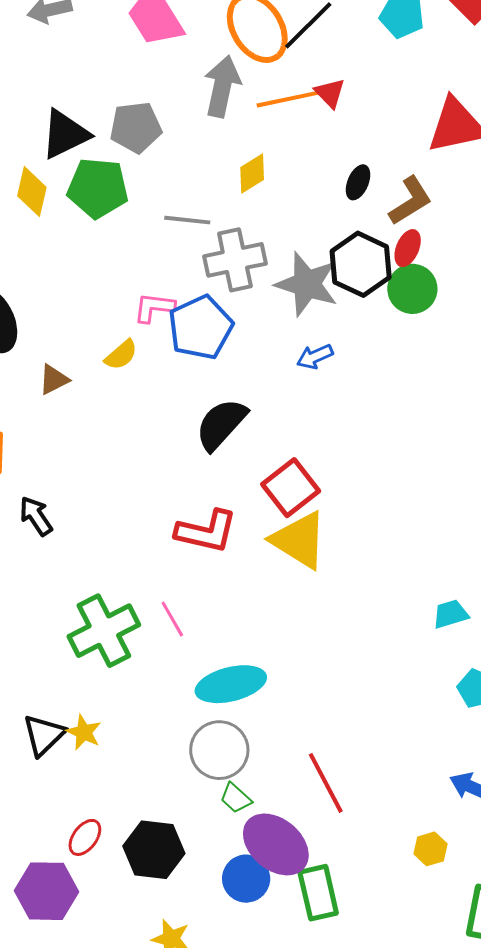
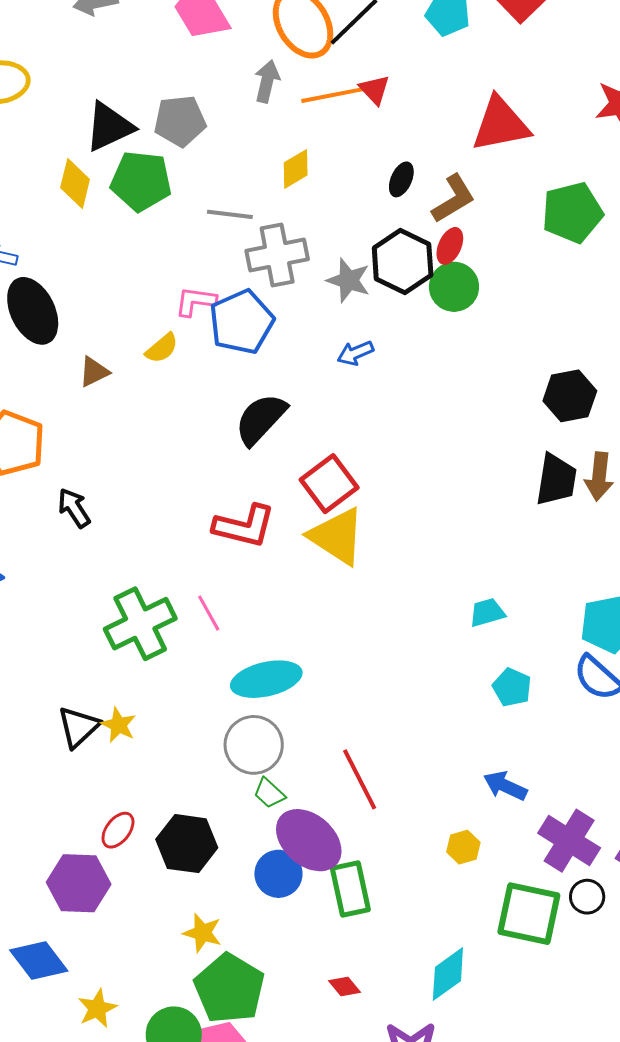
gray arrow: (222, 86) -> (267, 81), size x0.7
gray star: (307, 284) -> (349, 280), size x0.7

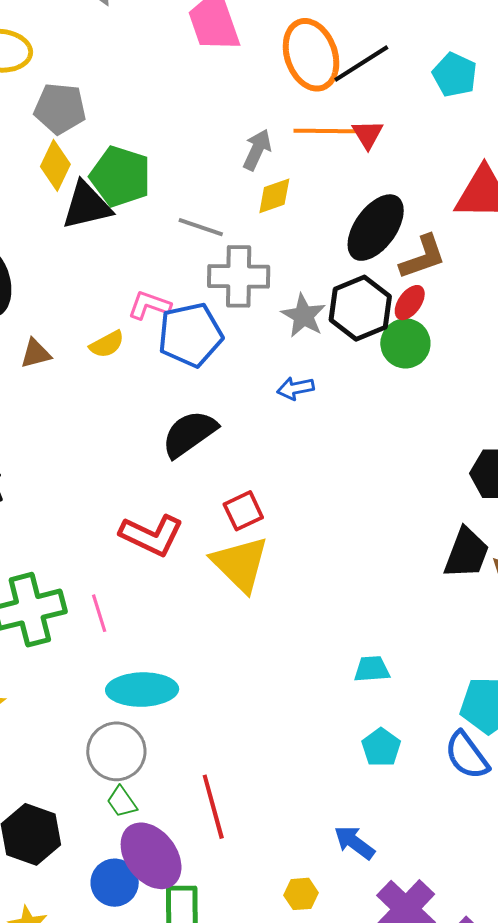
gray arrow: (267, 81) -> (257, 150), moved
gray pentagon: (180, 121) -> (60, 108), moved
black triangle: (109, 127) -> (87, 206), moved
black ellipse: (401, 179) -> (376, 228), size x2.0
red square: (329, 484) -> (243, 511), size x0.7

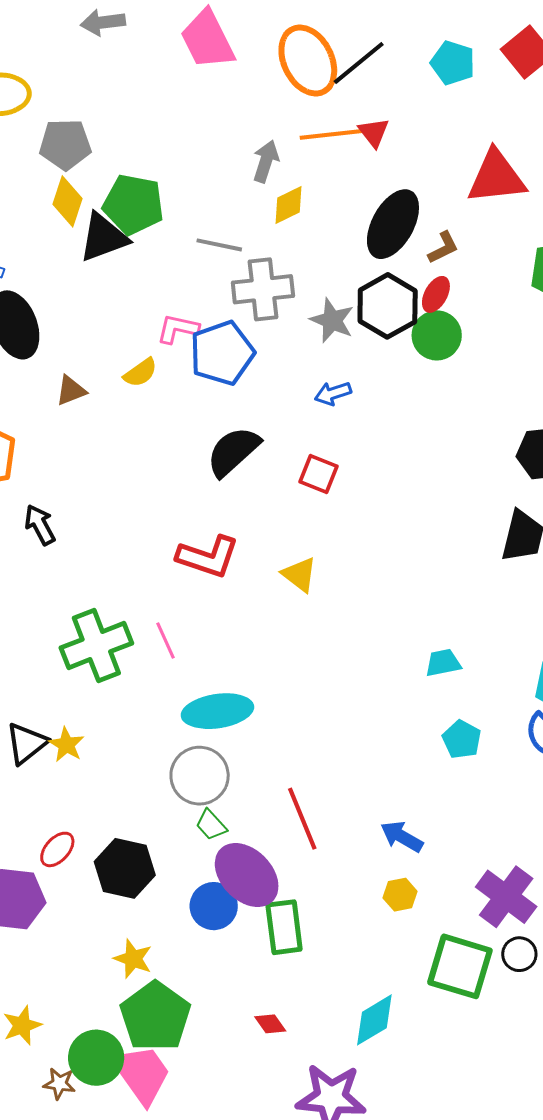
brown L-shape: (423, 257) -> (443, 248), size x0.7
red square: (243, 511) -> (319, 474), moved, turned -36
yellow triangle: (240, 564) -> (300, 574), size x0.6
blue arrow: (354, 842) -> (402, 837), moved

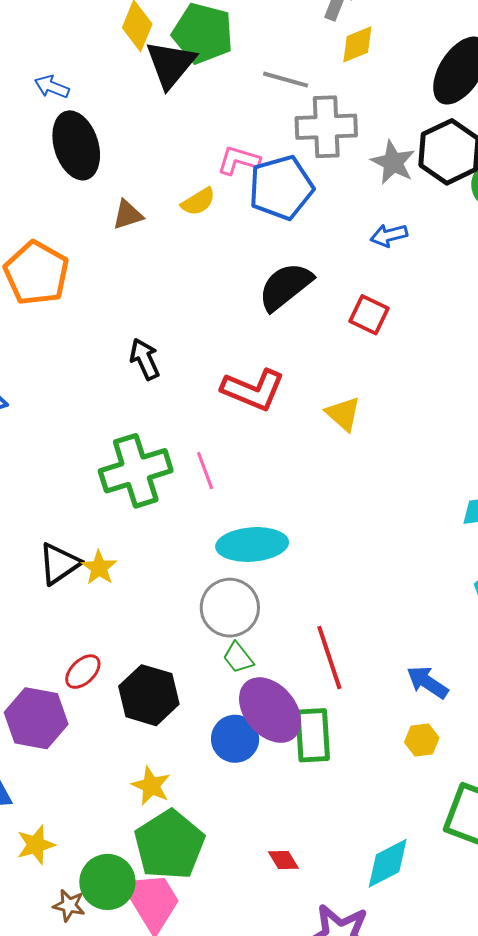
black triangle: (103, 238) -> (171, 64), turned -34
black arrow: (40, 525) -> (145, 359), moved
green rectangle: (284, 927) -> (313, 735), moved

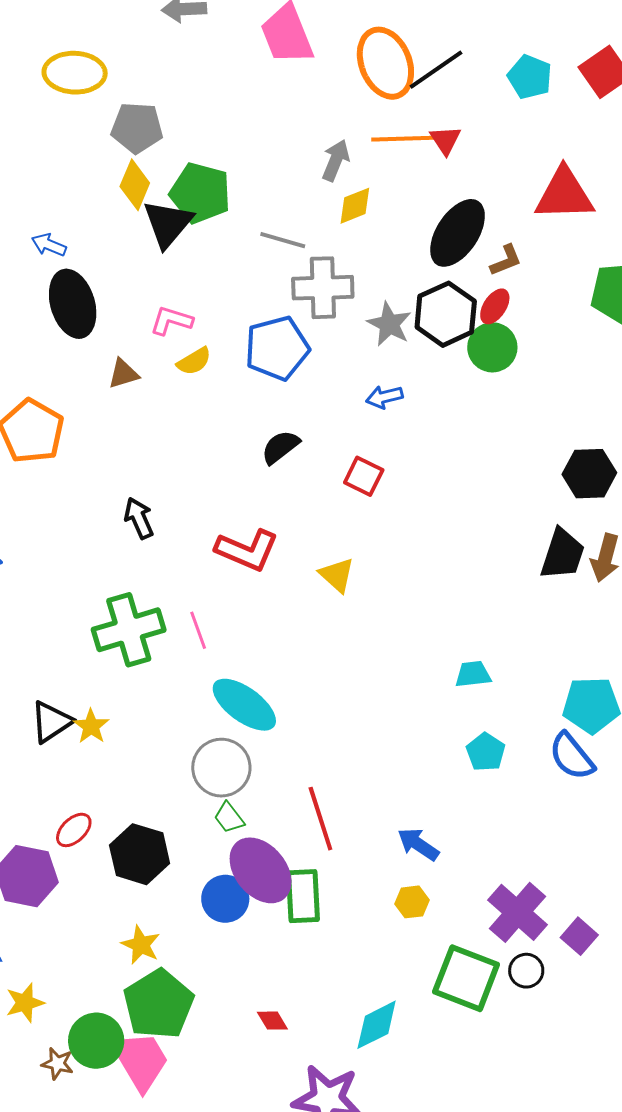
pink L-shape: (239, 160) -> (171, 321), moved
black semicircle: (285, 287) -> (280, 447), size x0.7
cyan ellipse: (252, 544) -> (244, 705), turned 40

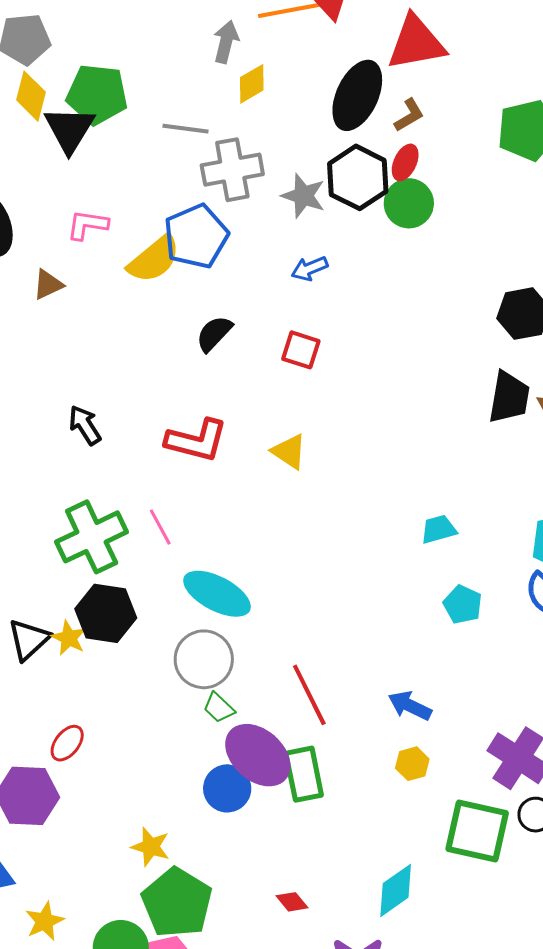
red triangle: (564, 194) -> (416, 43), moved
yellow semicircle: (194, 361) -> (154, 259), moved, size x1.6
black hexagon: (140, 854) -> (106, 613), moved

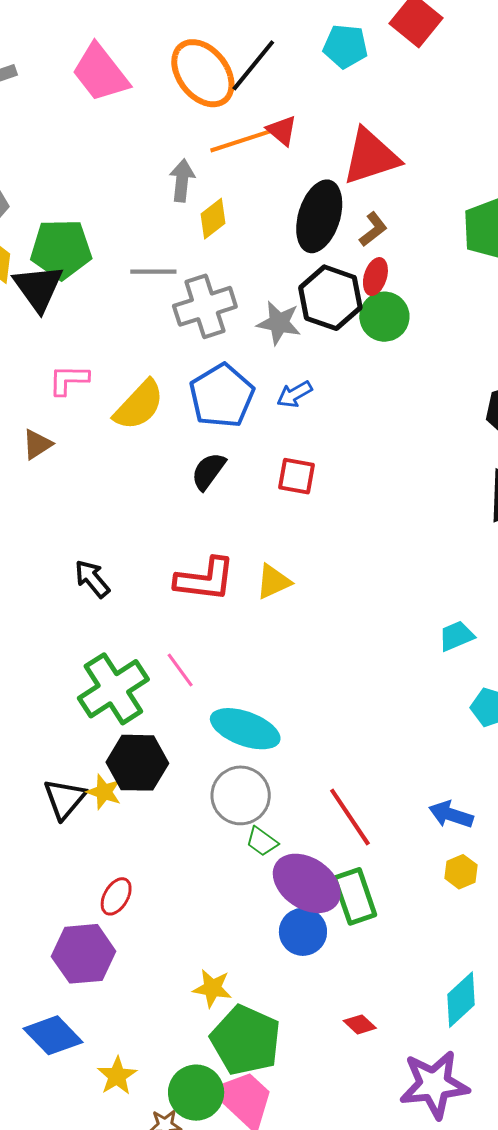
blue pentagon: (196, 236) -> (222, 396), moved
yellow triangle: (289, 452) -> (273, 582), moved, turned -51
blue circle: (227, 788) -> (303, 932), moved

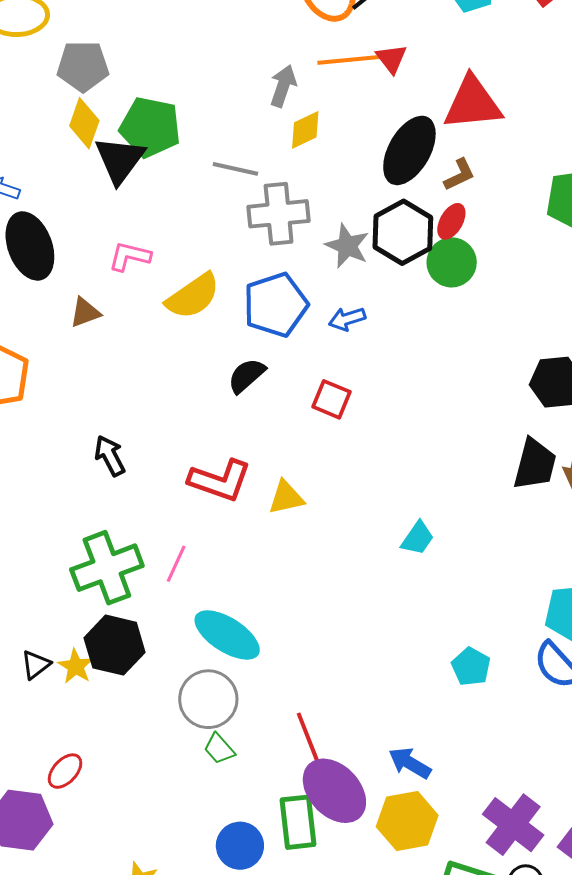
cyan trapezoid: (456, 636) -> (418, 538), moved, turned 135
pink line: (180, 670) -> (176, 564), turned 48
black triangle: (65, 799) -> (36, 665), size x0.7
yellow hexagon: (461, 872) -> (407, 821), size x1.8
purple ellipse: (307, 883) -> (334, 791), moved

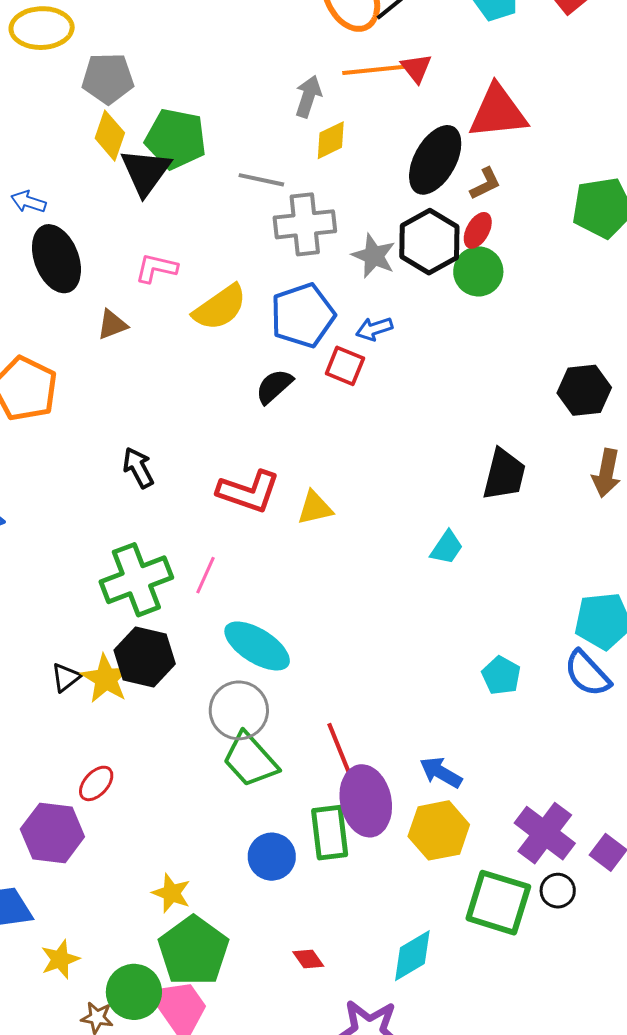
red square: (332, 399) -> (345, 366), moved
black trapezoid: (535, 464) -> (504, 474), moved
yellow star: (76, 666) -> (106, 679), size x1.4
green trapezoid: (219, 749) -> (250, 760), size x1.8
purple ellipse: (334, 791) -> (366, 801), turned 32

